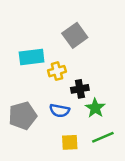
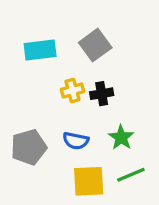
cyan rectangle: (32, 57) -> (40, 50), moved
black cross: (80, 89) -> (102, 94), moved
yellow square: (70, 142) -> (89, 181), size x1.5

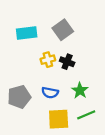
black cross: (102, 94) -> (67, 62), turned 32

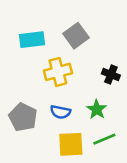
yellow cross: (48, 60) -> (58, 72), size x1.5
black cross: (67, 62) -> (111, 74), moved
gray pentagon: (19, 97) -> (23, 117), turned -30

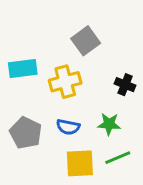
cyan rectangle: (32, 40) -> (23, 69), moved
green star: (97, 109) -> (109, 124), turned -30

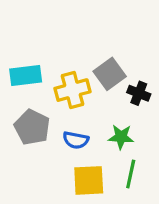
gray square: (86, 41) -> (110, 74), moved
gray pentagon: (26, 133) -> (32, 127), moved
green line: (118, 158) -> (131, 174), turned -55

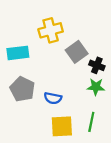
yellow cross: (73, 90) -> (51, 30), moved
green star: (121, 137) -> (96, 87), moved

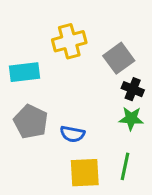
gray square: (77, 52) -> (119, 58), moved

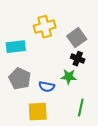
black cross: (133, 89) -> (78, 59), moved
green star: (131, 118) -> (69, 77), moved
yellow square: (85, 173) -> (38, 112), moved

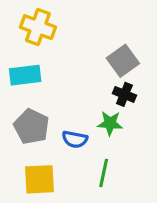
yellow cross: (45, 27) -> (38, 27), moved, turned 35
green line: (81, 108) -> (104, 173), moved
yellow square: (38, 112) -> (40, 179), moved

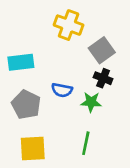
yellow cross: (38, 27) -> (69, 25), moved
blue semicircle: (75, 139) -> (62, 90), moved

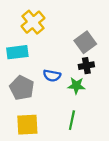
yellow cross: (69, 25) -> (33, 22), moved, turned 30
black cross: (103, 78) -> (86, 66), turned -32

